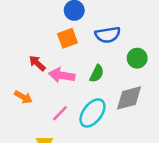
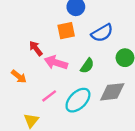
blue semicircle: (108, 35) -> (102, 33), turned -30

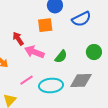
blue semicircle: (102, 33) -> (81, 19), moved
cyan ellipse: (78, 100) -> (51, 85), turned 35

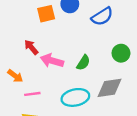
orange square: (45, 25) -> (46, 14), moved
pink line: (27, 80) -> (32, 94), moved, turned 32

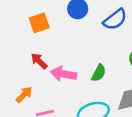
orange square: (46, 14) -> (39, 23), moved
orange arrow: (15, 76) -> (24, 95), turned -77

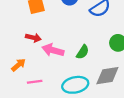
red arrow: (39, 61) -> (33, 38), turned 144

